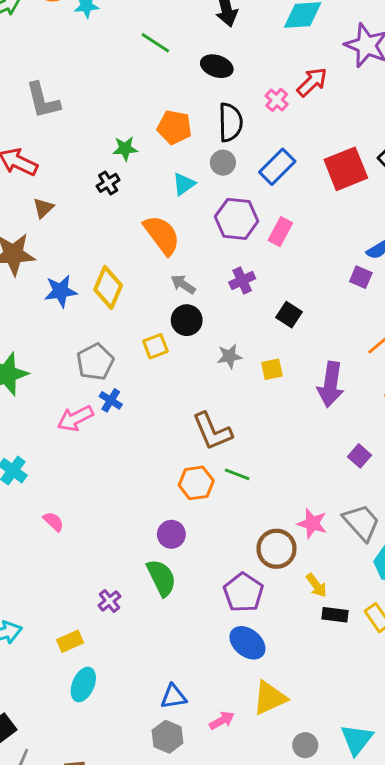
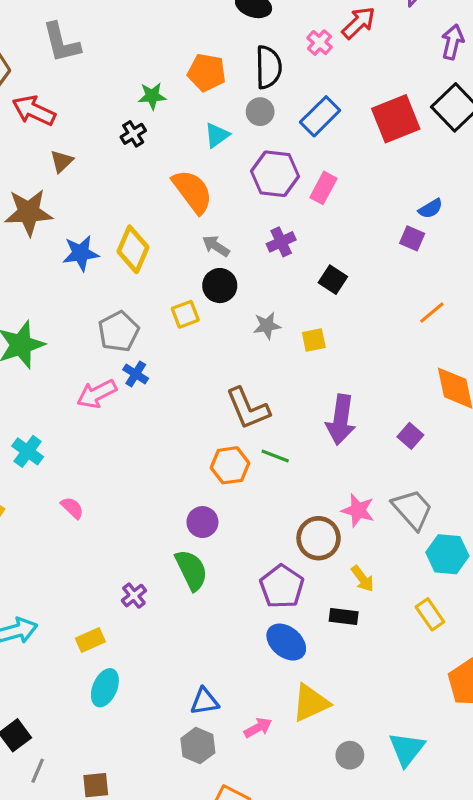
purple arrow: (331, 384) -> (341, 420), moved
black rectangle: (335, 615) -> (344, 617), moved

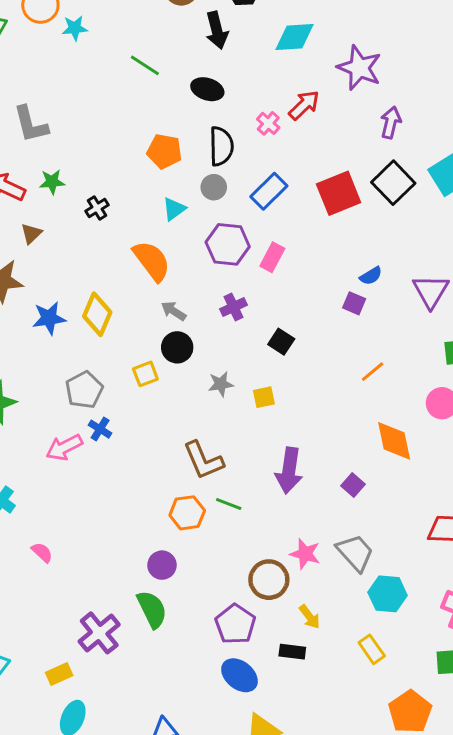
green star: (152, 96) -> (52, 182), moved
purple cross: (134, 596) -> (99, 633), size x1.8

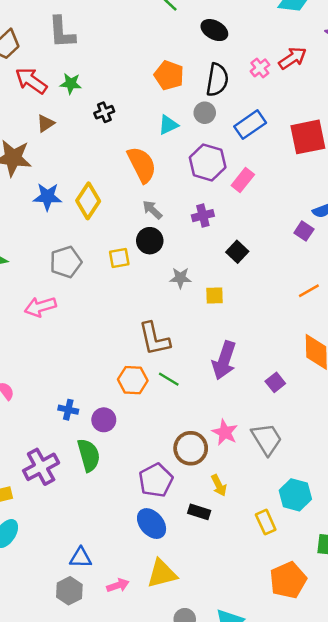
blue cross: (100, 429) -> (68, 410), moved, turned -30
cyan hexagon: (388, 594) -> (295, 495), moved

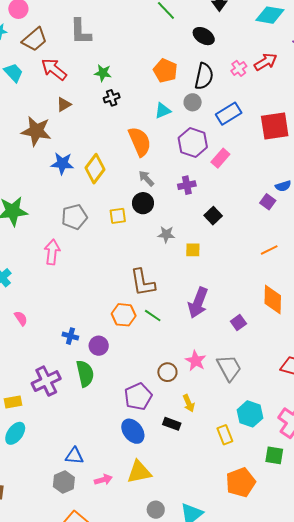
green star: (71, 84) -> (103, 73), moved
pink arrow: (40, 307) -> (52, 252), turned 110
brown circle: (191, 448) -> (167, 372), size x0.7

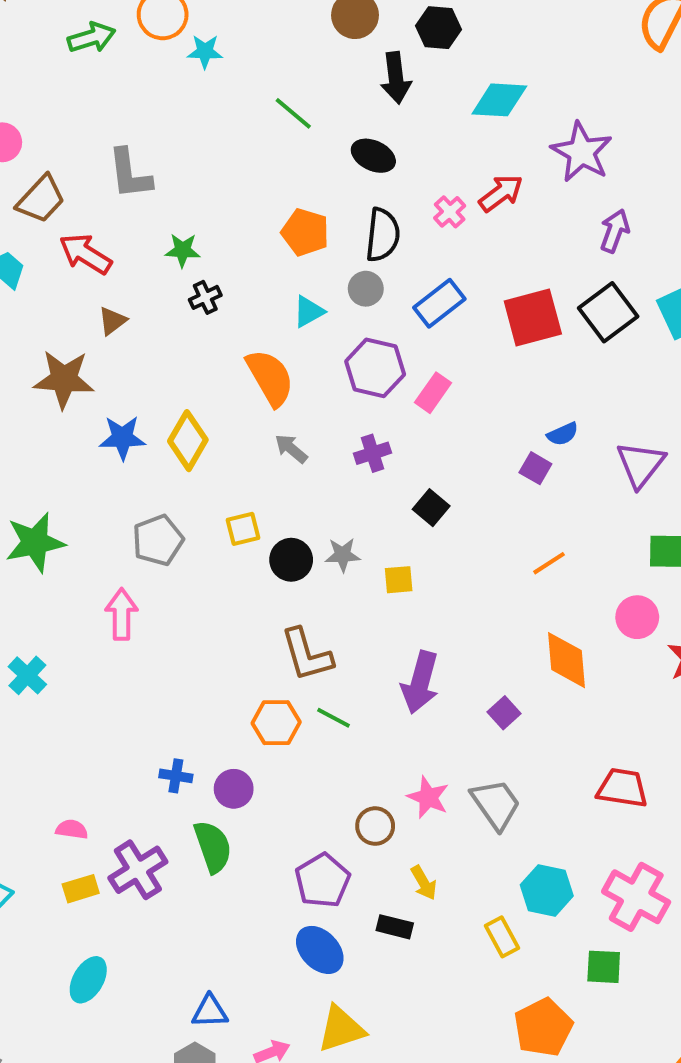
black circle: (143, 203) -> (291, 560), moved
pink semicircle: (21, 318) -> (72, 829), moved, turned -42
yellow rectangle: (13, 402) -> (81, 889), moved

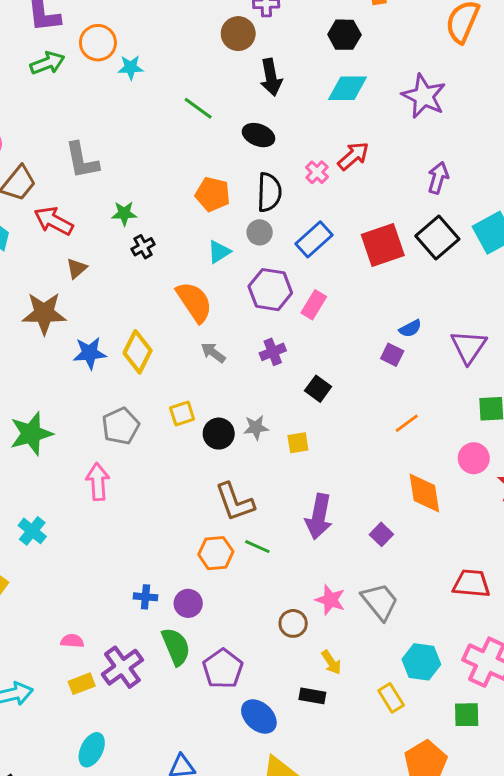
black hexagon: (439, 28) -> (344, 35), moved
purple star: (582, 152) -> (424, 96), moved
purple pentagon: (323, 880) -> (223, 669), moved

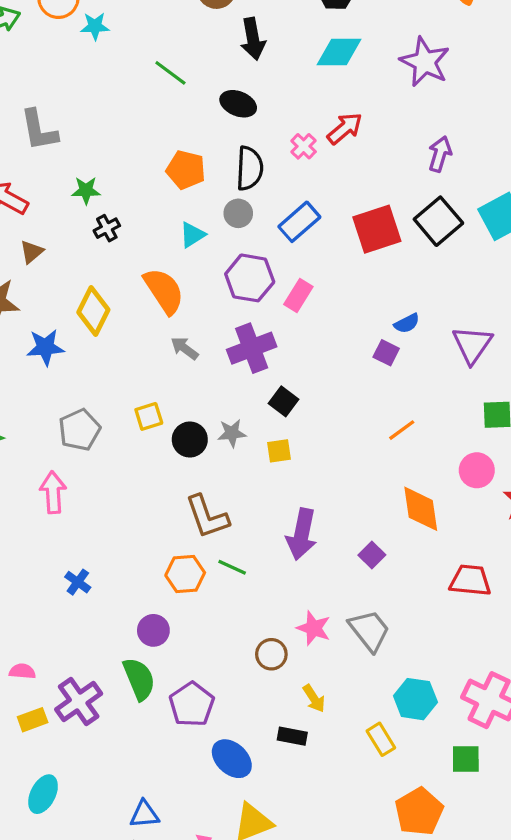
yellow diamond: (138, 352) -> (93, 311), moved
purple cross: (273, 352) -> (252, 348), size x1.6
black square: (318, 389) -> (283, 401), moved
red trapezoid: (471, 583) -> (470, 580), moved
blue cross: (145, 597) -> (78, 582), moved, turned 30

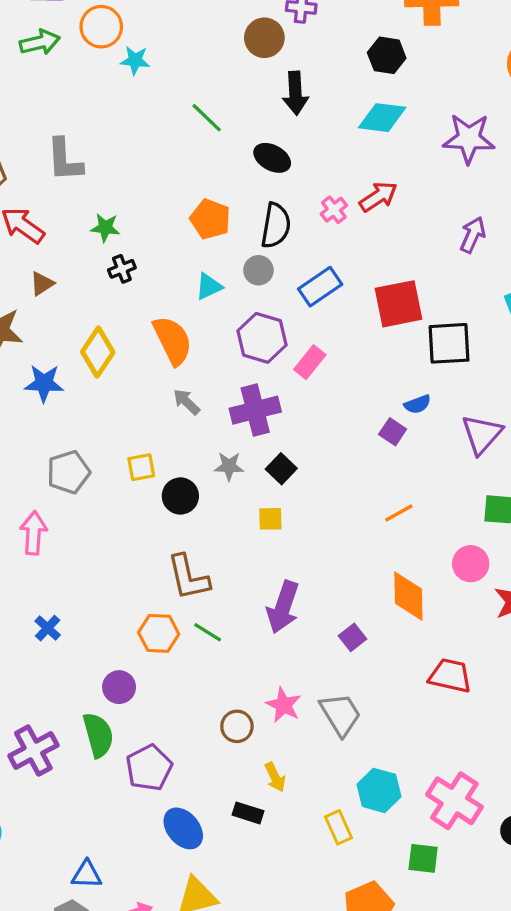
purple star: (425, 62) -> (469, 138), turned -30
black square: (438, 221) -> (449, 343), moved, turned 30
gray star: (232, 433) -> (229, 466), moved

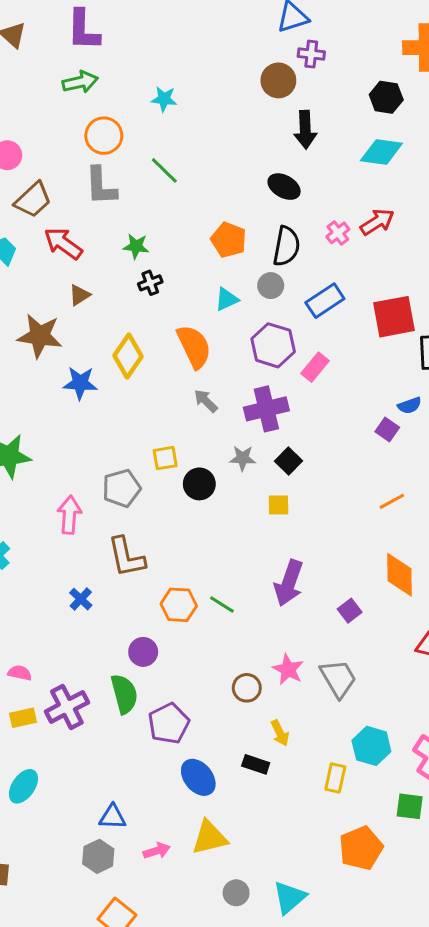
orange circle: (101, 27) -> (104, 136), moved
green line: (207, 118) -> (164, 170), moved
gray pentagon: (68, 472) -> (122, 488), moved
brown L-shape: (188, 577) -> (126, 557), moved
yellow rectangle: (338, 827) -> (335, 778), turned 36

